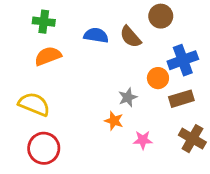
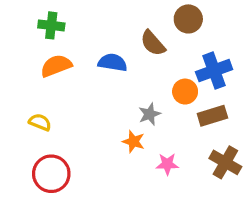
blue semicircle: (96, 35) -> (113, 63), moved
yellow semicircle: (34, 104) -> (40, 122), size x0.6

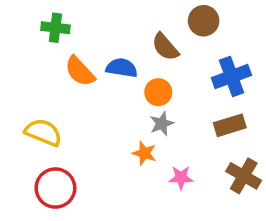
orange semicircle: (56, 66) -> (80, 71), moved, turned -112
orange circle: (185, 92) -> (158, 92), moved
yellow semicircle: (40, 122) -> (43, 132), size x1.5

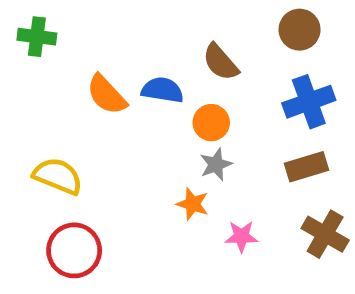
brown circle: (204, 21) -> (300, 30), moved
green cross: (55, 28) -> (37, 37), moved

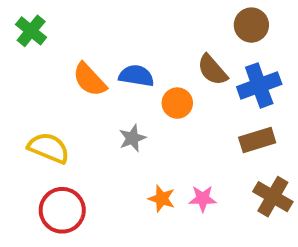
green cross: (37, 37) -> (31, 31), turned 32
brown semicircle: (220, 62) -> (212, 70), moved
gray star: (216, 164) -> (132, 138), moved
orange star: (193, 204) -> (162, 199), moved

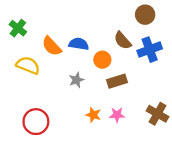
green cross: (31, 31) -> (18, 28), moved
brown rectangle: (257, 140) -> (117, 81), moved
yellow semicircle: (49, 148) -> (28, 65), moved

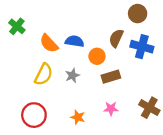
brown semicircle: (123, 41) -> (116, 38), turned 66
blue cross: (150, 50) -> (142, 47), turned 35
yellow semicircle: (28, 65) -> (44, 74), moved, turned 95
orange star: (93, 115) -> (78, 117), moved

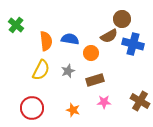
brown circle: (138, 14) -> (122, 19), moved
brown semicircle: (116, 38) -> (109, 36), turned -144
orange semicircle: (49, 43) -> (46, 41), turned -144
brown rectangle: (111, 77) -> (95, 80), moved

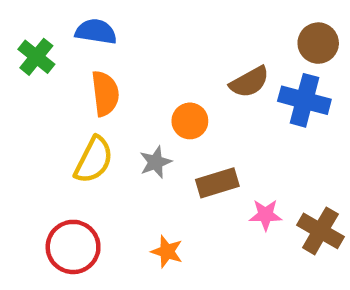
brown circle: (122, 19) -> (318, 43), moved
blue semicircle: (70, 39) -> (96, 32), moved
orange circle: (91, 53) -> (190, 121), moved
pink star: (104, 102) -> (265, 215), moved

